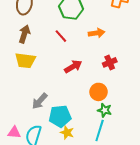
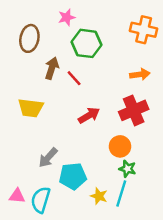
orange arrow: (96, 33) -> (140, 74), moved
brown arrow: (24, 34) -> (52, 68), moved
red cross: (110, 62) -> (134, 110), size x1.6
yellow star: (67, 133) -> (99, 196), moved

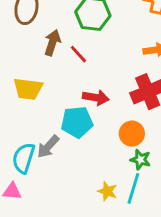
red arrow: (89, 115) -> (96, 98), turned 40
cyan pentagon: (73, 176) -> (77, 122), moved
cyan semicircle: (41, 200) -> (24, 158), moved

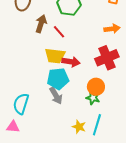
yellow trapezoid: (28, 89) -> (55, 56), moved
gray arrow: (48, 147) -> (56, 96), moved, turned -72
green star: (140, 160) -> (93, 98), moved

